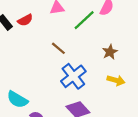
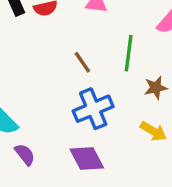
green line: (84, 20) -> (129, 53), moved, turned -55

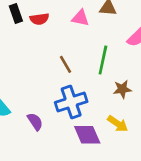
purple semicircle: (25, 154) -> (35, 122), moved
purple diamond: (87, 159) -> (87, 135), moved

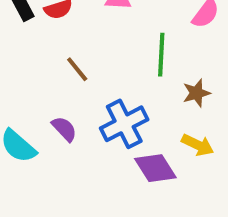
brown line: (65, 64) -> (77, 69), moved
purple semicircle: (35, 122) -> (64, 129), moved

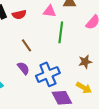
green line: (161, 55) -> (61, 32), moved
purple semicircle: (64, 129) -> (23, 68), moved

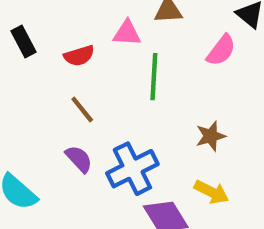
red semicircle: (19, 15) -> (79, 56), moved

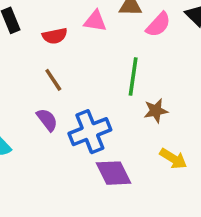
pink semicircle: (221, 50) -> (158, 25), moved
green line: (154, 77) -> (133, 76), moved
yellow arrow: (211, 192) -> (173, 159), moved

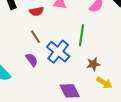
brown star: (156, 111) -> (93, 64), moved
blue cross: (90, 132) -> (58, 52), moved, turned -30

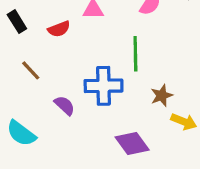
brown line: (35, 37) -> (31, 70), moved
blue cross: (58, 52) -> (104, 86), turned -30

